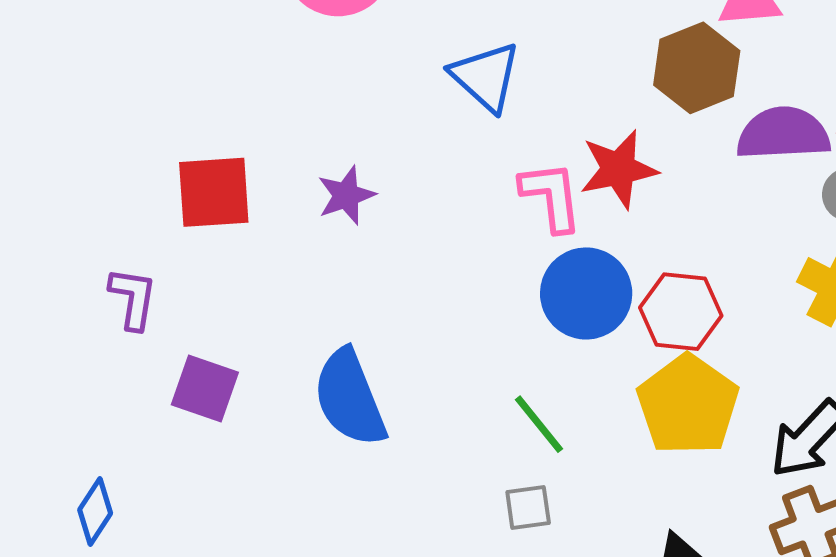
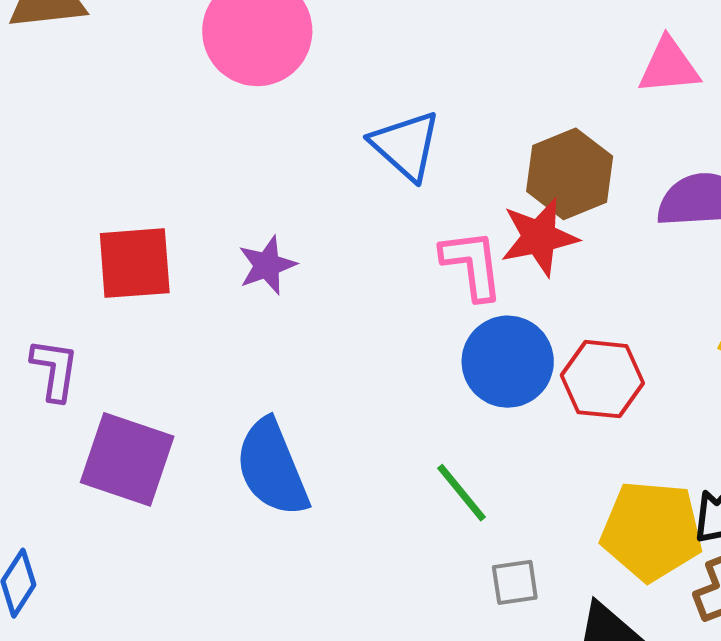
brown hexagon: (697, 68) -> (570, 174), moved
purple square: (205, 388) -> (127, 459), size x1.4
yellow pentagon: (688, 405) -> (652, 531), moved, turned -30
gray square: (528, 508) -> (515, 582), moved

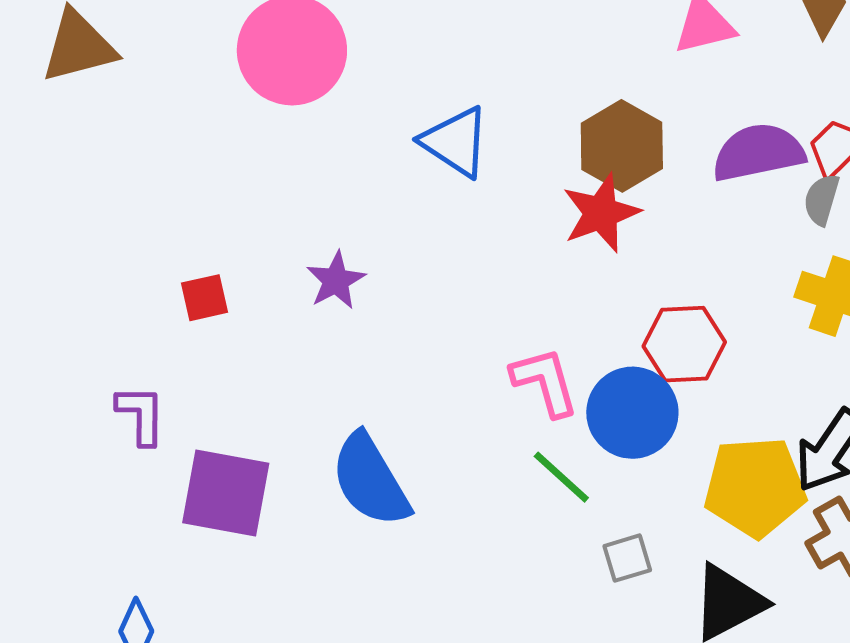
red square: (135, 263) -> (205, 298), size x0.6
pink L-shape: (472, 265) -> (545, 382), moved
blue circle: (508, 362) -> (632, 413), moved

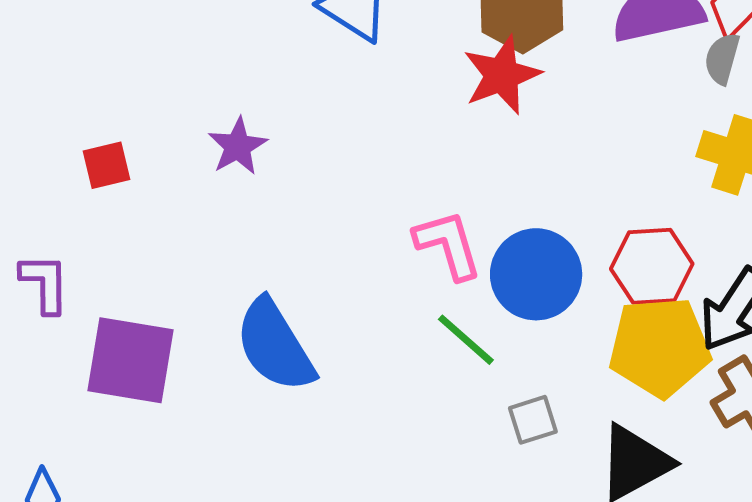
red hexagon: (684, 344) -> (652, 266), moved

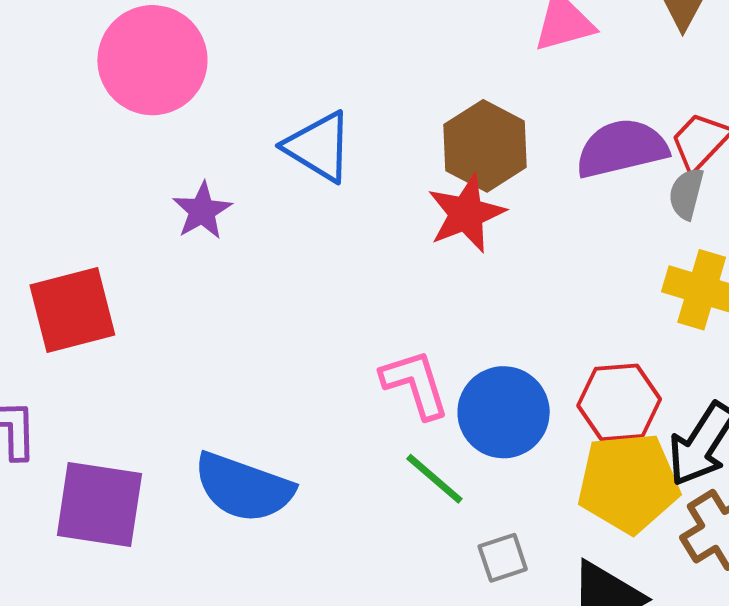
purple star: (238, 146) -> (202, 211), moved
red square: (107, 165) -> (72, 310), size x1.8
blue semicircle: (275, 345) -> (244, 487), turned -38

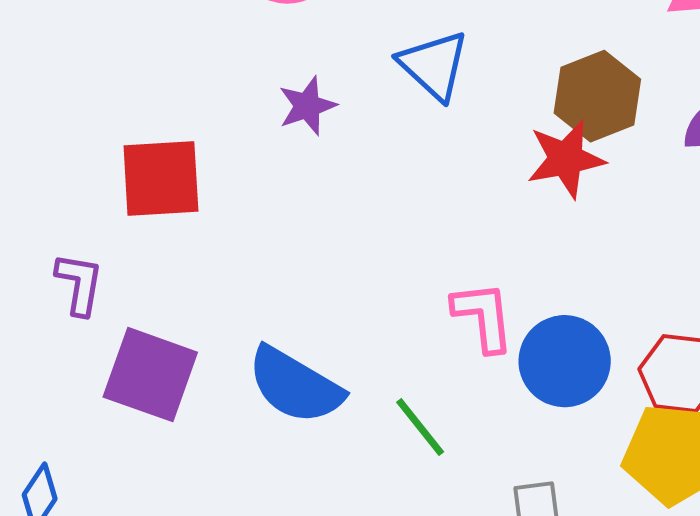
green line: (434, 479) -> (420, 427), moved

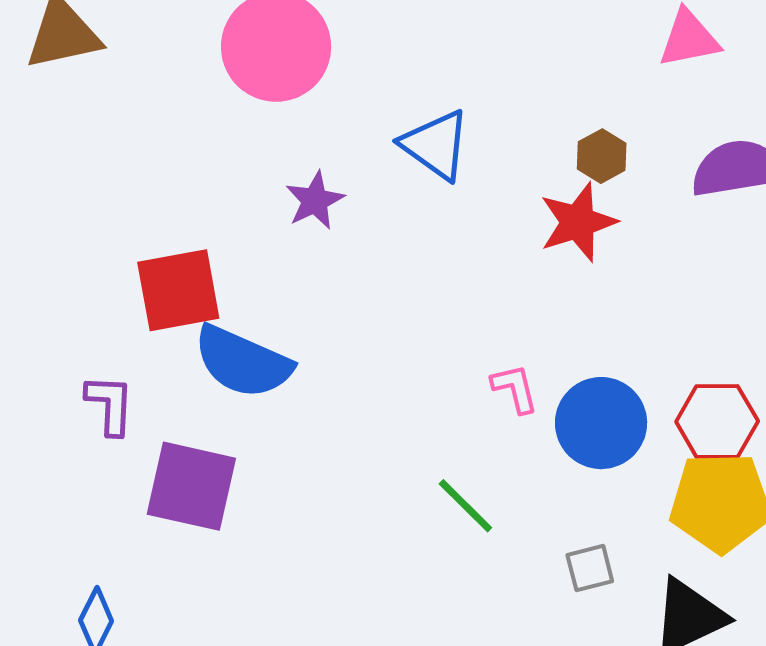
brown hexagon: (597, 96) -> (602, 156), size x0.6
pink L-shape: (483, 316) -> (515, 388), size x0.7
blue semicircle: (295, 385) -> (243, 362), moved

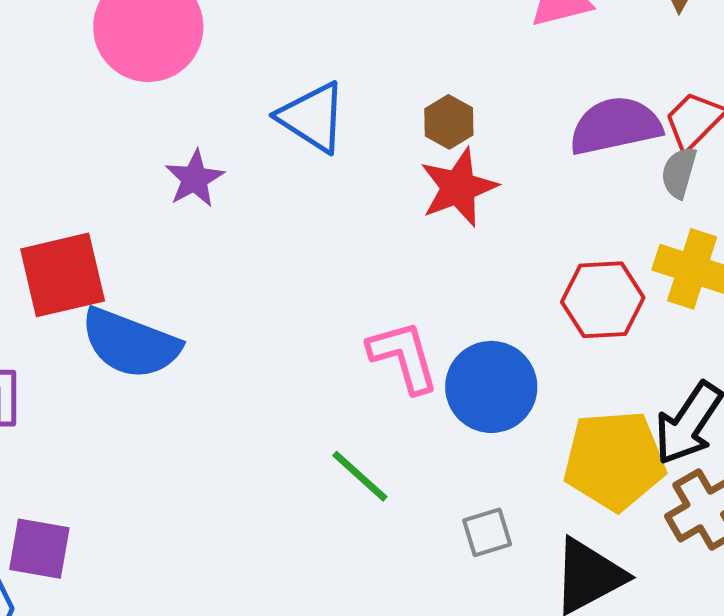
brown hexagon: (602, 156) -> (449, 122), moved
pink L-shape: (515, 388) -> (403, 357), size x1.5
red hexagon: (717, 421) -> (603, 300), moved
purple square: (191, 486) -> (39, 549), moved, size x0.7

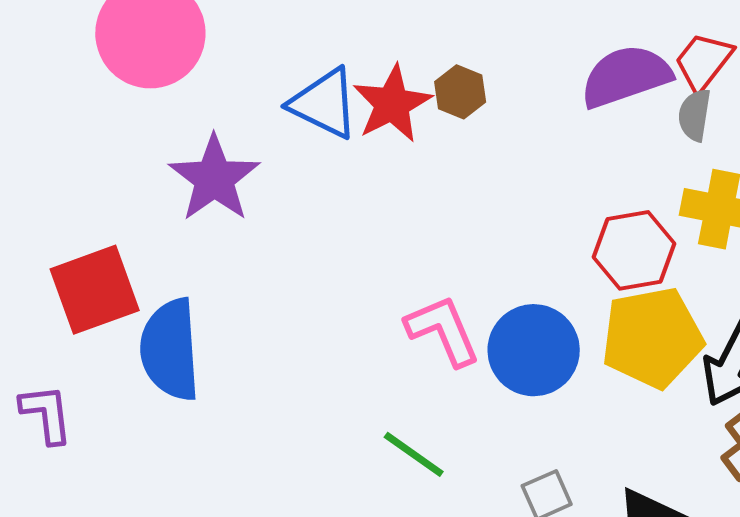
purple star: (195, 179) -> (214, 178), size x1.5
red star: (458, 187) -> (392, 104), moved
blue semicircle: (130, 343) -> (170, 350), turned 72
yellow pentagon: (614, 460) -> (652, 338), moved

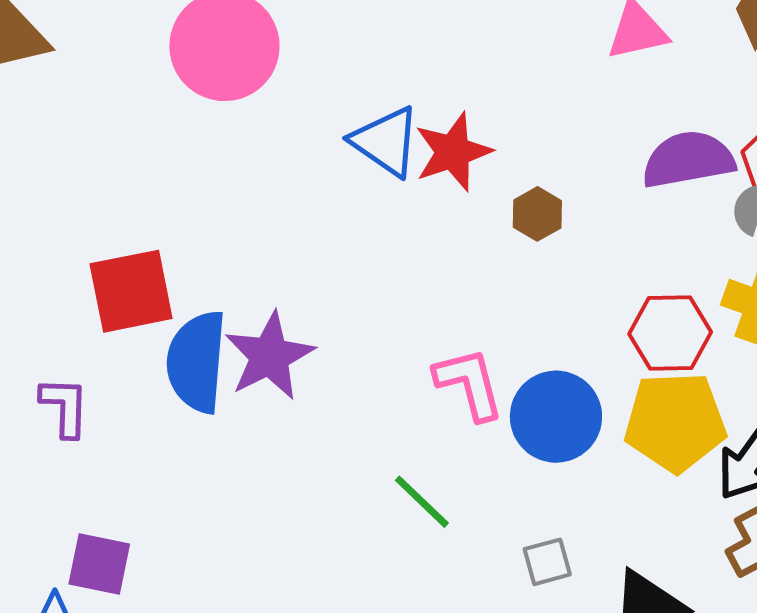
brown hexagon: (460, 92) -> (537, 214), moved
purple star: (214, 178) -> (270, 356), moved

